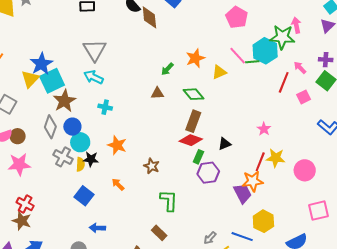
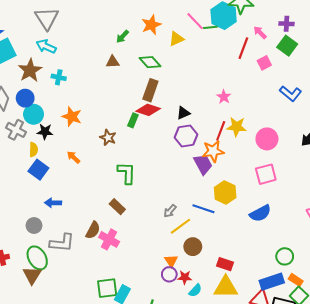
brown star: (64, 101) -> (30, 70), moved
green rectangle: (198, 157) -> (133, 120), moved
yellow semicircle: (80, 164) -> (33, 150), moved
purple hexagon: (208, 173) -> (186, 136), moved
pink square: (319, 211) -> (266, 174), moved

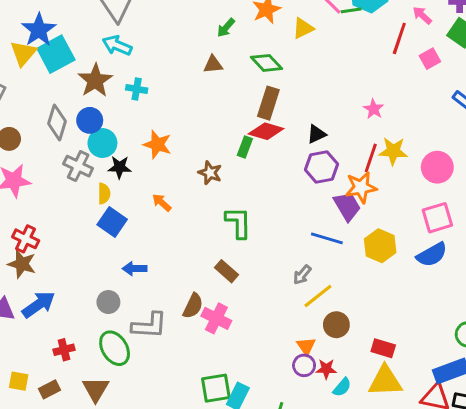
blue line: (203, 209) -> (327, 238), moved
blue semicircle: (260, 213) -> (432, 255), moved
brown triangle: (32, 275) -> (96, 389), moved

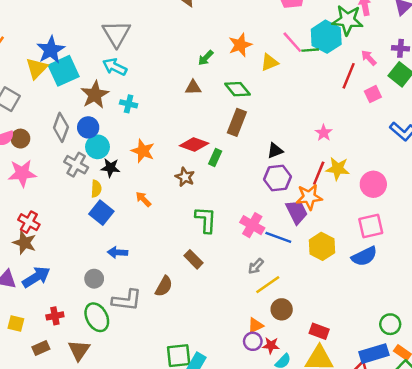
red diamond: (266, 131) -> (194, 144), moved
pink cross: (216, 318) -> (252, 225), moved
orange triangle: (306, 346) -> (255, 325), turned 35
yellow square: (19, 381) -> (16, 323), moved

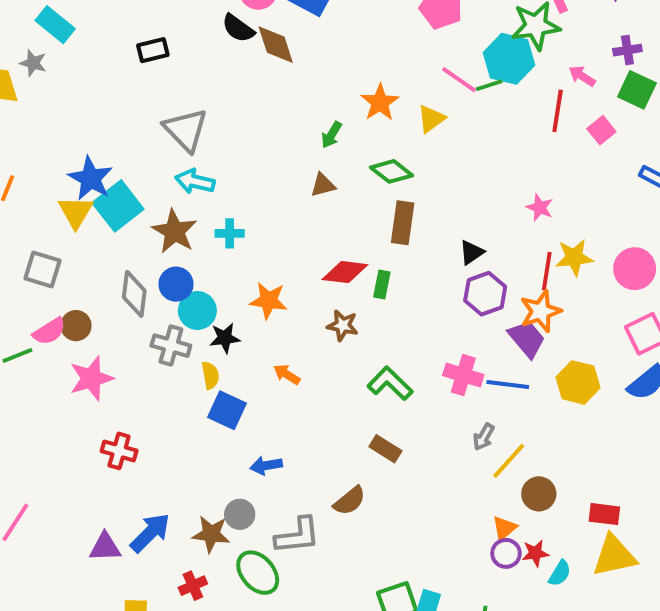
green L-shape: (206, 220) -> (390, 383), turned -36
brown star: (25, 243) -> (211, 534), moved
brown semicircle: (164, 286) -> (350, 501), turned 35

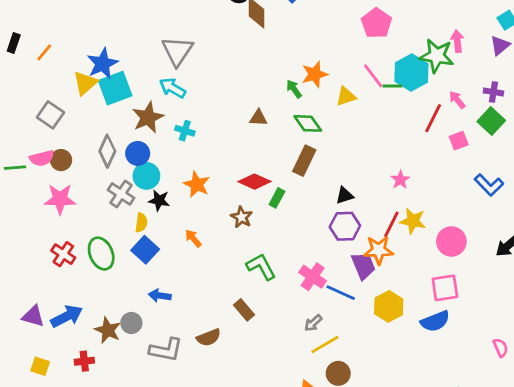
green arrow: (331, 135) -> (294, 89), moved, turned 96
green ellipse: (258, 573) -> (101, 254), moved

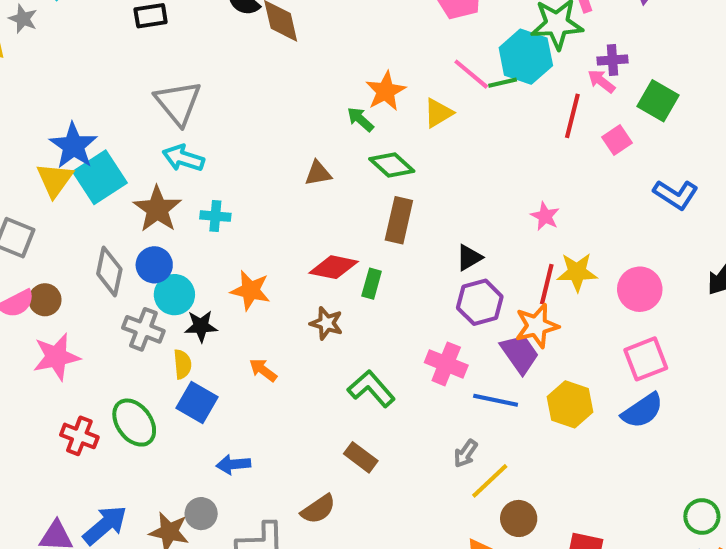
purple cross: (493, 92) -> (613, 60), moved
pink cross: (313, 277) -> (446, 364), moved

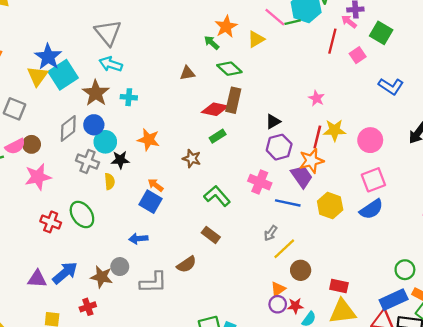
red diamond: (334, 267) -> (215, 109), moved
gray diamond: (109, 271) -> (68, 128), turned 40
green rectangle: (372, 284) -> (218, 136), turned 42
blue square: (197, 403) -> (151, 202), moved

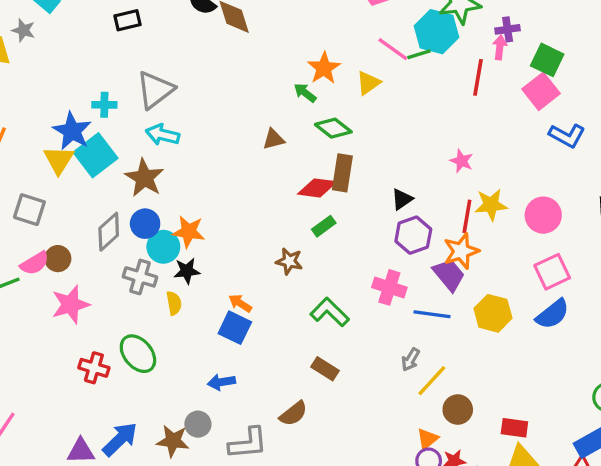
pink arrow: (349, 22) -> (500, 47), turned 63
gray triangle: (108, 33) -> (155, 90), turned 36
pink square: (358, 55) -> (541, 91), moved, size x1.5
cyan cross: (129, 97) -> (104, 105), moved
orange star: (149, 140) -> (189, 232), moved

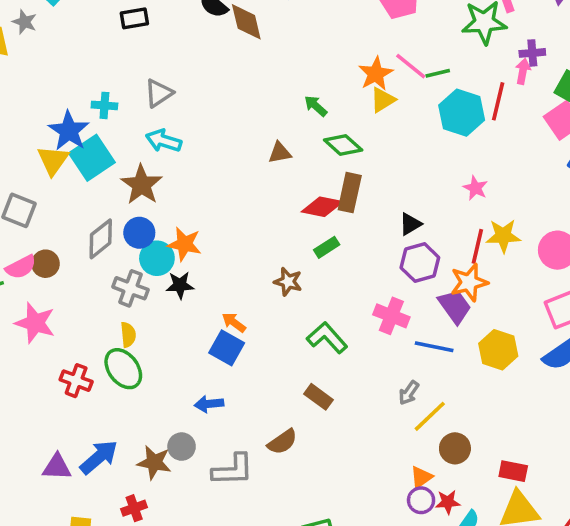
cyan hexagon: (436, 32) -> (462, 113), moved
orange star: (324, 68) -> (376, 74), moved
gray triangle: (155, 90) -> (159, 93), size x0.7
yellow semicircle: (174, 303) -> (128, 335), moved
pink star: (70, 305) -> (35, 323), moved, turned 30

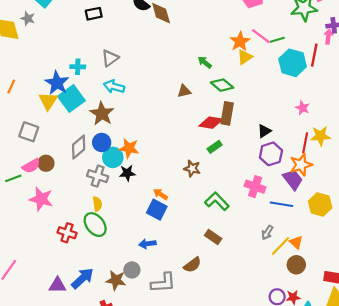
orange triangle: (421, 477) -> (296, 242), moved, turned -40

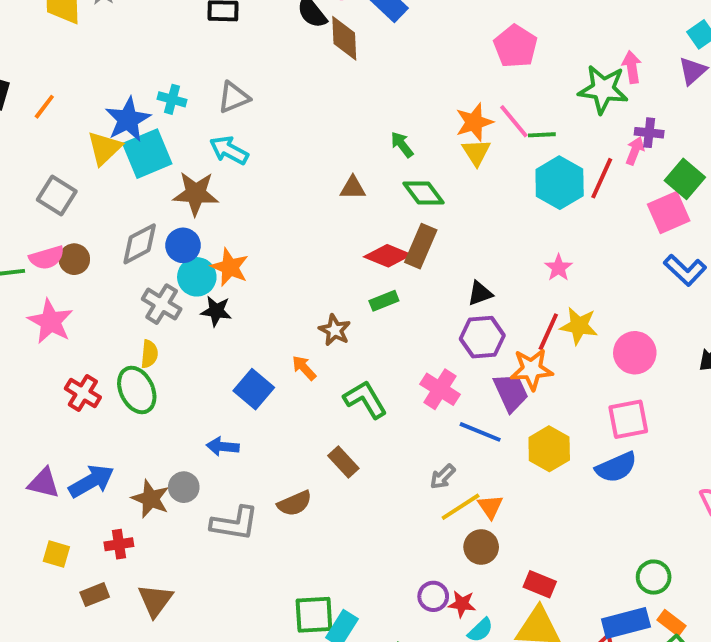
yellow triangle: (245, 57) -> (476, 152), turned -42
brown star: (102, 114) -> (196, 193), turned 30
orange arrow: (161, 194) -> (304, 368), moved

